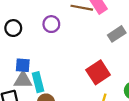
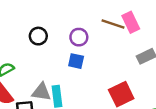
blue square: (23, 65) -> (76, 61), moved

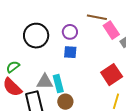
pink rectangle: (131, 22) -> (111, 30), moved
black circle: (38, 36) -> (36, 36), size x1.6

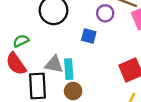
purple circle: (70, 32) -> (105, 13), moved

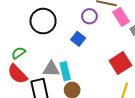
blue square: (89, 36) -> (78, 39), turned 32

